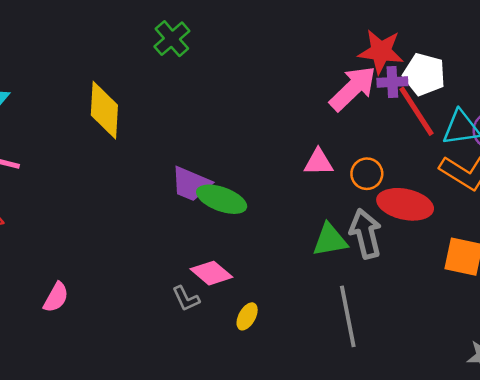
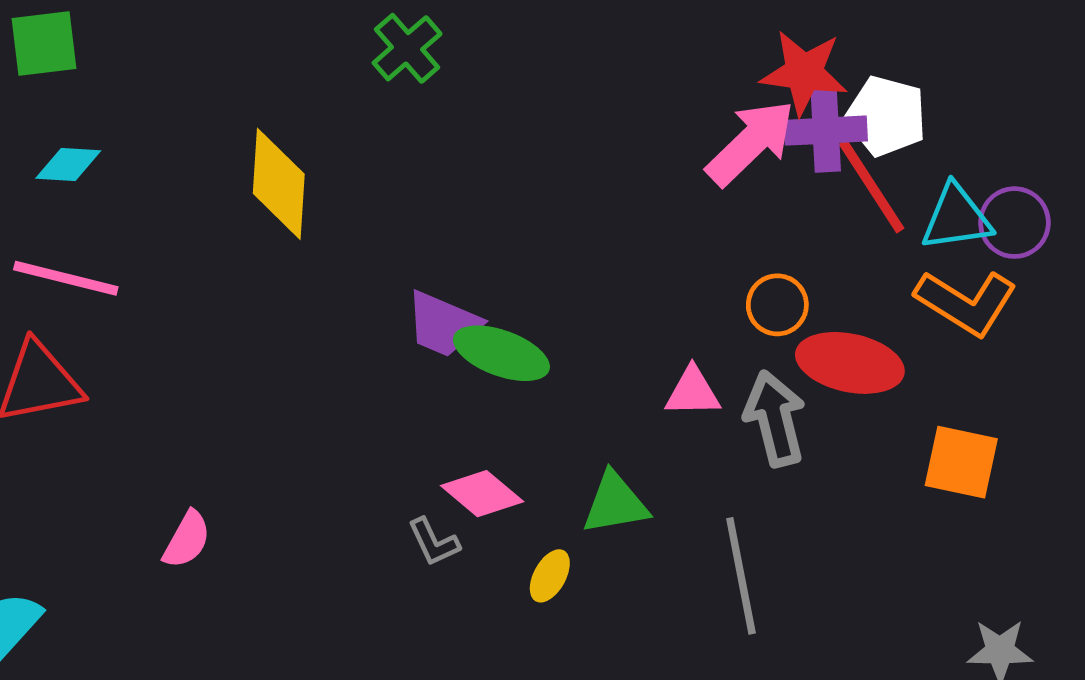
purple cross: (392, 82) -> (826, 131), size x1.4
pink triangle: (318, 162) -> (693, 392), moved
green triangle: (330, 240) -> (615, 503), moved

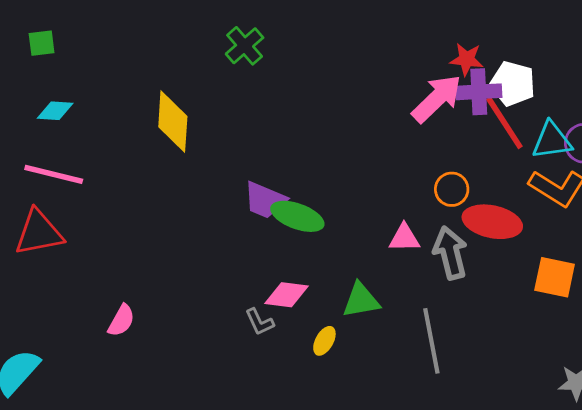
green square: (44, 43) -> (42, 43), size x0.7
red star: (804, 73) -> (467, 59), size x0.7
pink diamond: (482, 494) -> (287, 295), turned -33

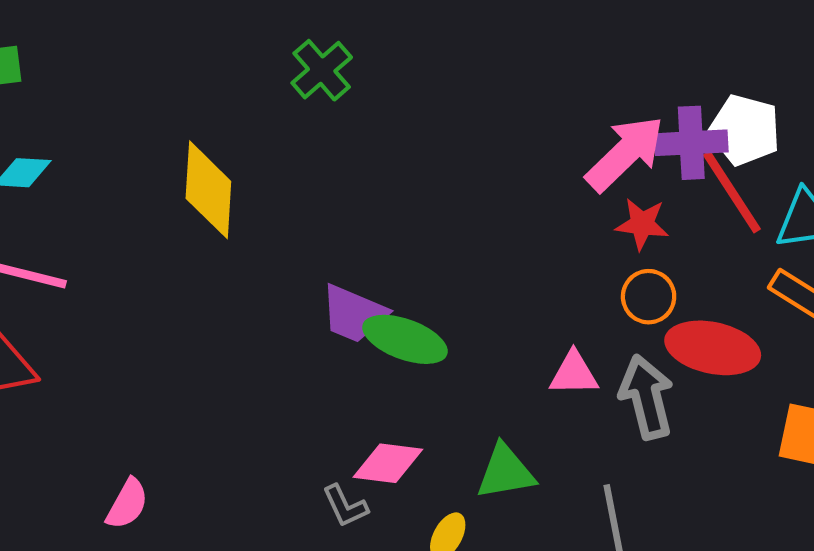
red star: (467, 59) -> (642, 224), moved

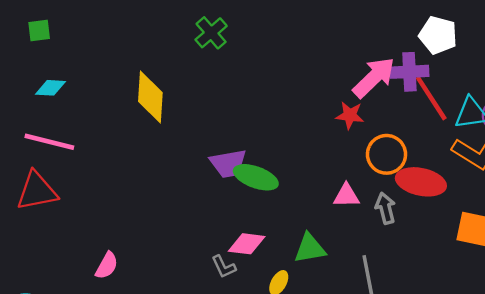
white pentagon: (745, 130) -> (438, 35), moved
red star: (642, 224) -> (350, 115), moved
orange circle: (649, 297) -> (387, 154), size x1.4
purple trapezoid: (354, 314) -> (228, 164), turned -33
gray arrow: (646, 397) -> (385, 208), size x0.7

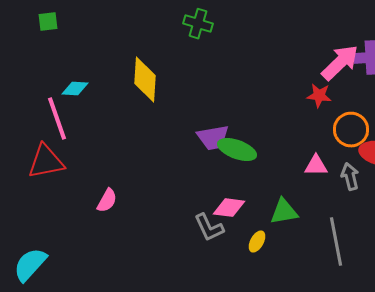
green cross: (211, 33) -> (198, 24), turned -32
cyan diamond: (51, 88) -> (75, 89), moved
pink line: (49, 142) -> (57, 119), turned 57
pink semicircle: (107, 266) -> (107, 201), moved
gray L-shape: (224, 267) -> (209, 228), size x1.4

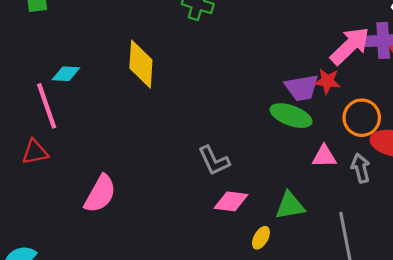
purple trapezoid: (213, 138) -> (302, 88), moved
green ellipse: (237, 150) -> (291, 116), moved
red triangle: (46, 162) -> (35, 152), size x0.7
pink semicircle: (107, 201) -> (100, 194), size x1.5
gray L-shape: (209, 228) -> (214, 161), moved

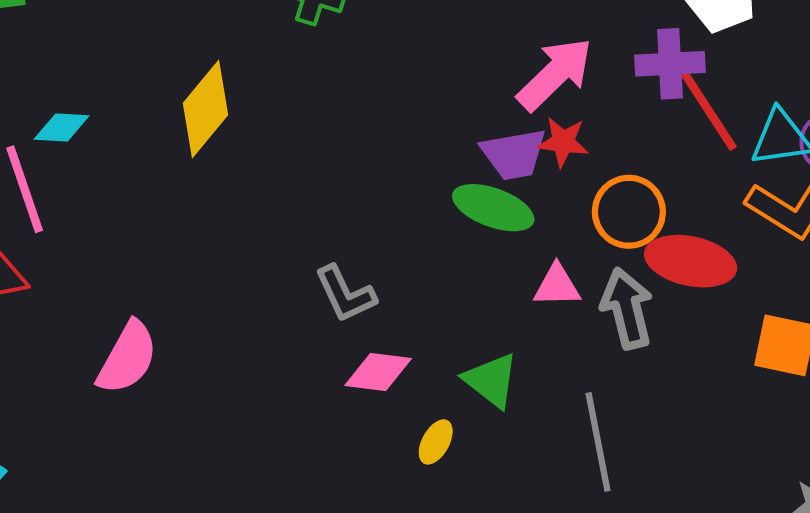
pink arrow: (350, 46) -> (555, 74), moved
yellow diamond: (141, 64) -> (205, 109), turned 36
gray arrow: (361, 168) -> (627, 308), size x1.4
green triangle: (290, 206) -> (491, 380), turned 48

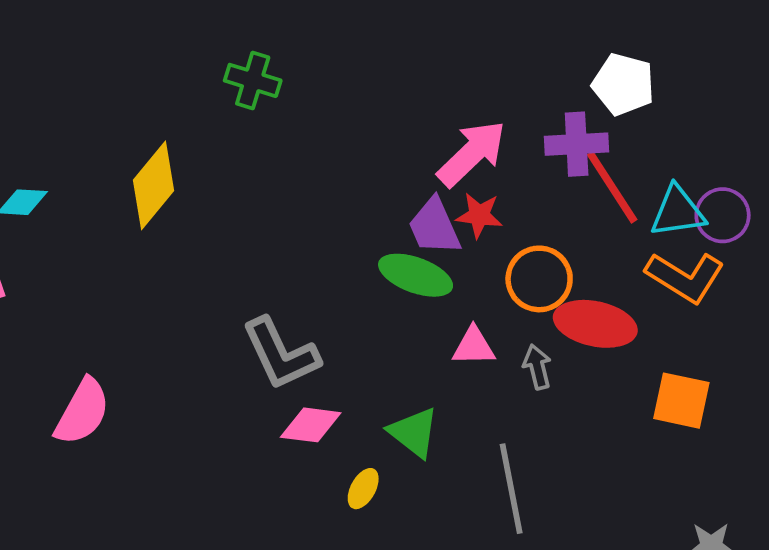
purple trapezoid: (514, 154) -> (434, 226), turned 76
gray L-shape: (345, 294) -> (281, 354), size x1.4
gray arrow: (627, 308) -> (537, 367), size x0.6

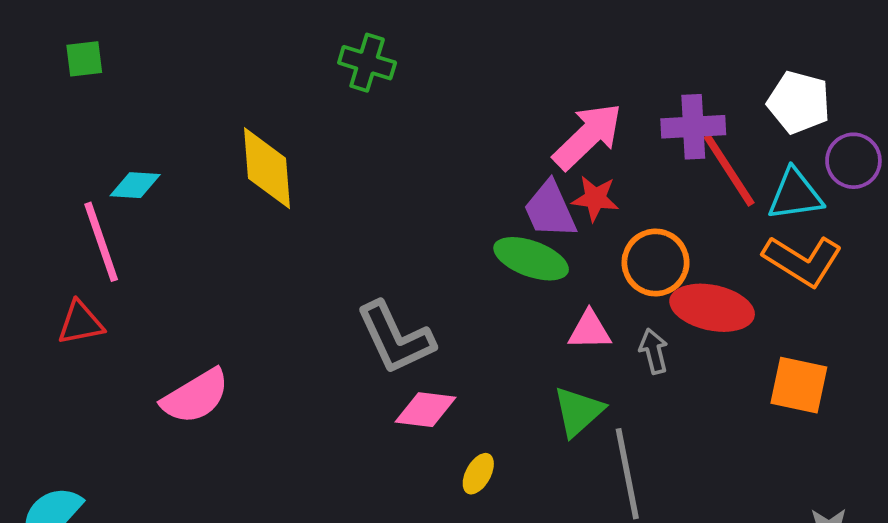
white pentagon: (623, 84) -> (799, 102), moved
yellow diamond: (153, 185) -> (267, 168), turned -44
purple circle: (723, 215) -> (853, 161), moved
pink semicircle: (82, 412) -> (195, 396), turned 30
green triangle: (414, 432) -> (578, 411), moved, turned 40

